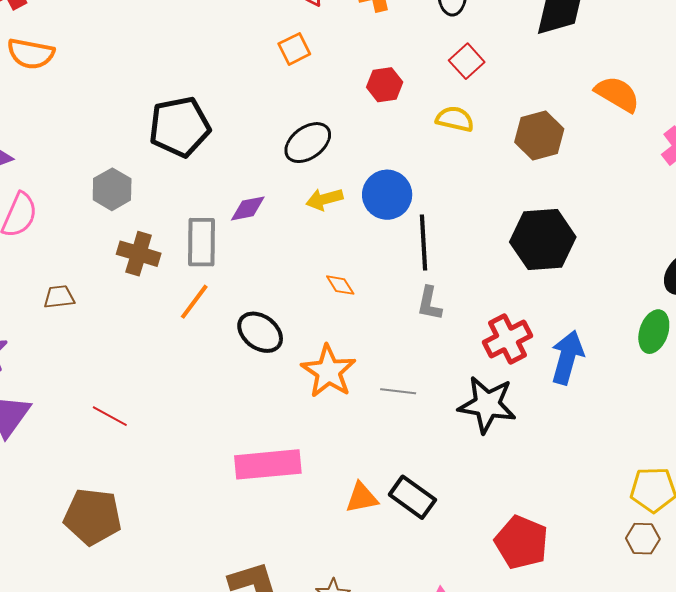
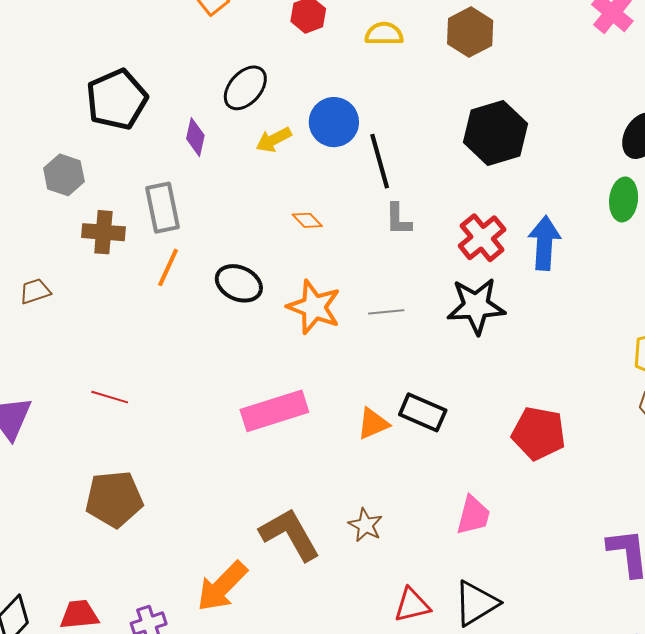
purple diamond: (248, 208) -> (195, 137), moved, turned -54

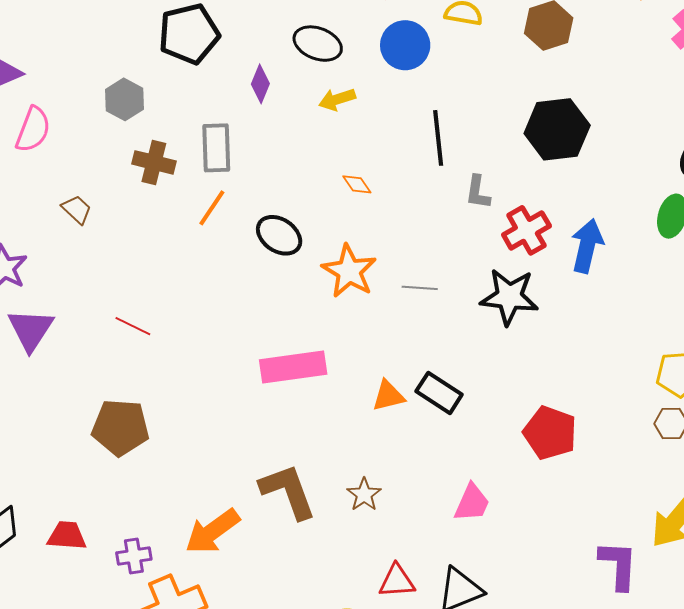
black ellipse: (245, 88) -> (318, 44), turned 60
blue circle: (334, 122) -> (405, 45), moved
gray L-shape: (398, 219) -> (478, 192), moved
brown trapezoid: (35, 291) -> (77, 209), turned 52

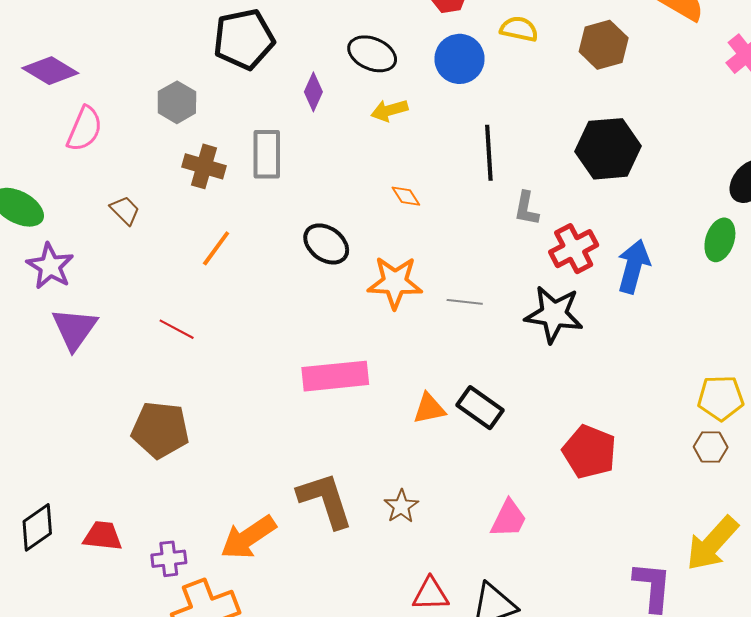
orange line: (212, 208) -> (216, 248), moved
orange star: (349, 271) -> (395, 282), turned -30

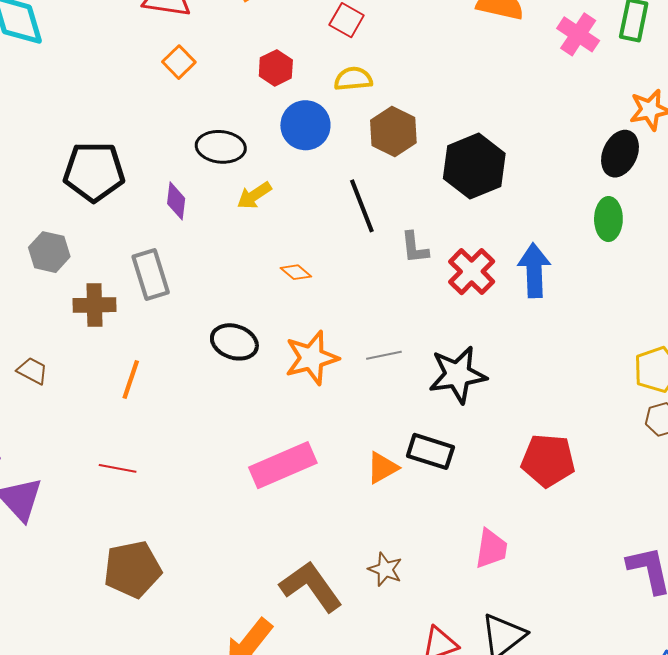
black pentagon: (244, 39) -> (94, 172), turned 30
brown hexagon: (604, 45) -> (393, 131), moved
black star: (554, 314) -> (458, 375), moved

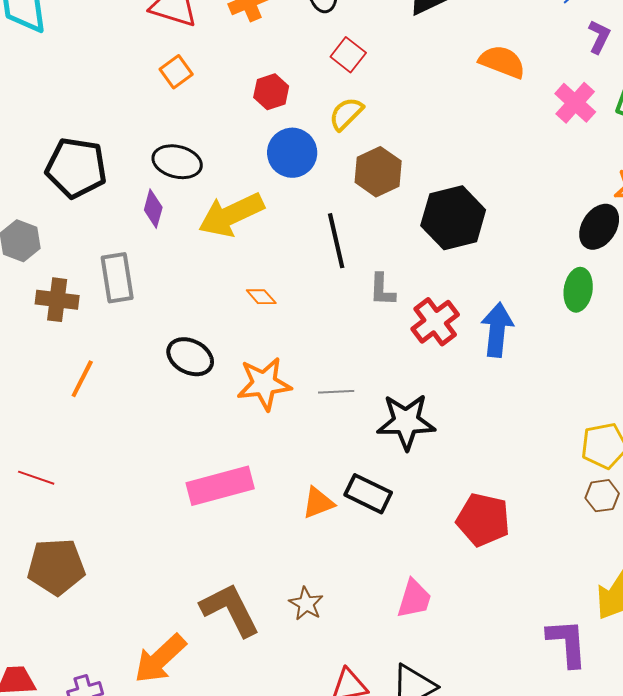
yellow semicircle: (353, 79) -> (346, 114), turned -48
black ellipse: (221, 147) -> (177, 162), moved
yellow arrow: (254, 196) -> (231, 215), size x1.8
red line: (118, 468) -> (36, 478), moved

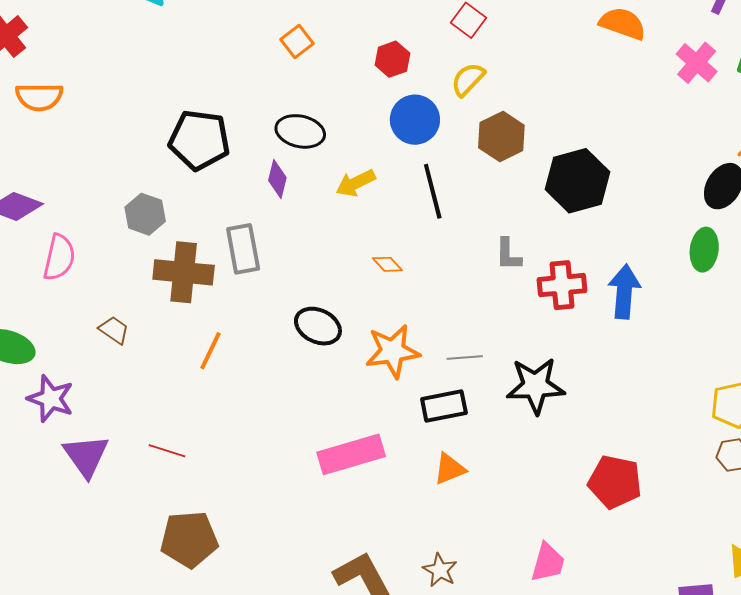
yellow arrow: (231, 215) -> (355, 183), size x0.6
black line: (336, 241) -> (433, 191), moved
brown cross: (57, 300) -> (184, 272), size x1.4
red cross: (435, 322) -> (562, 285), turned 33
black rectangle: (368, 494) -> (444, 406), moved, turned -36

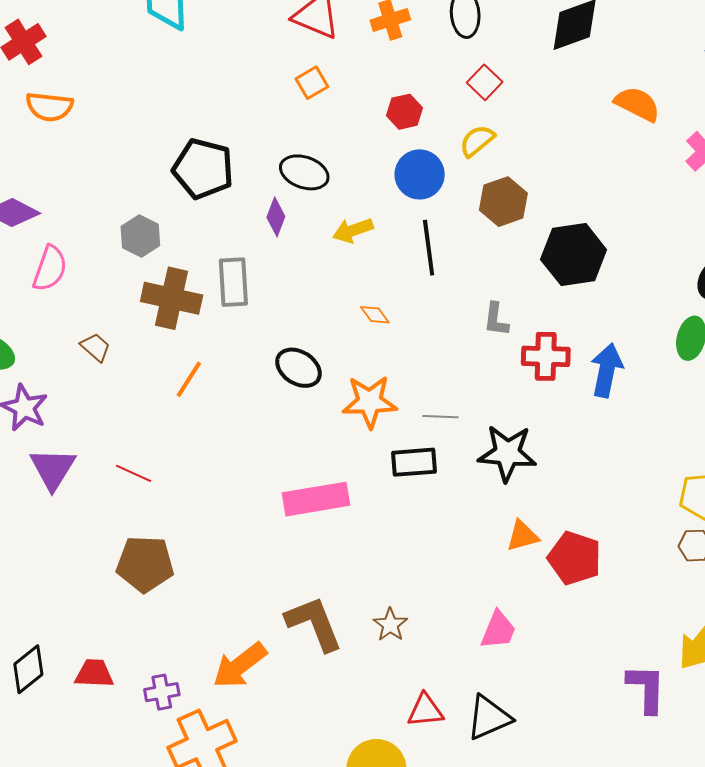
orange triangle: (449, 469) -> (522, 536), moved

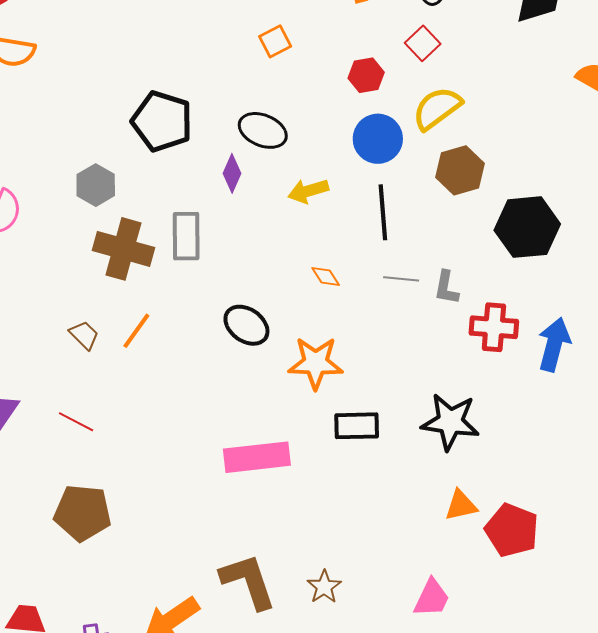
red square: (485, 82) -> (423, 43), moved
yellow semicircle: (477, 141) -> (437, 108), size x1.4
brown trapezoid: (96, 347) -> (84, 335), moved
gray line: (440, 417) -> (401, 279), moved

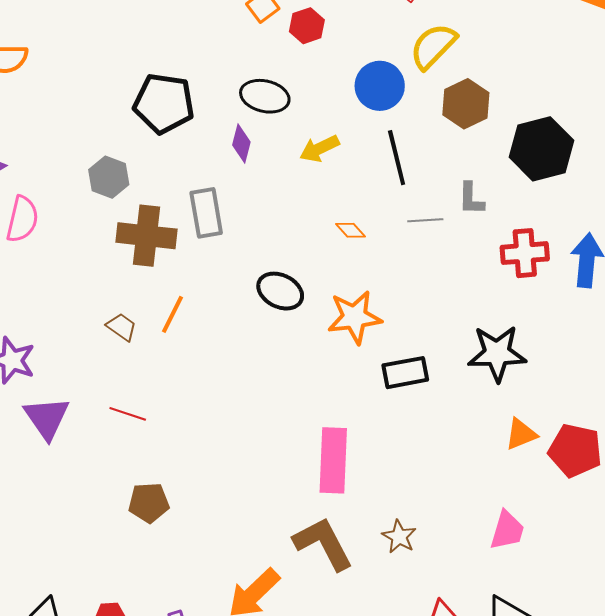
red hexagon: (366, 75) -> (307, 26), moved
gray L-shape: (446, 288) -> (471, 199), moved
pink rectangle: (257, 457) -> (333, 460), moved, turned -72
brown pentagon: (83, 513) -> (149, 503), size x0.7

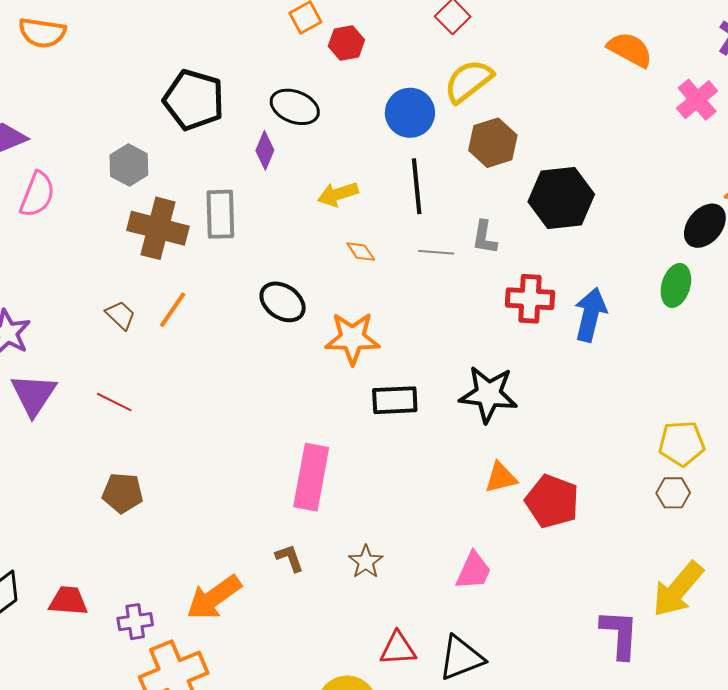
yellow arrow: (319, 149) -> (338, 194), moved
brown L-shape: (323, 544) -> (290, 558), size x0.5

